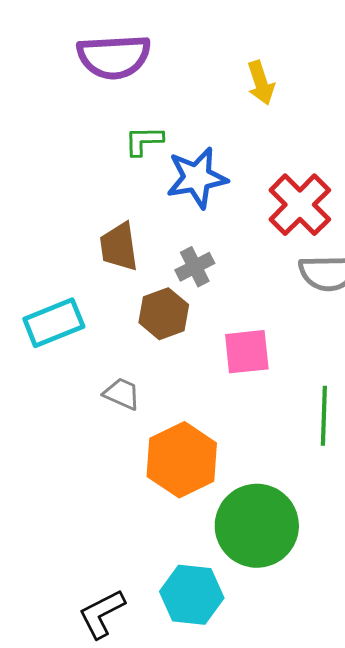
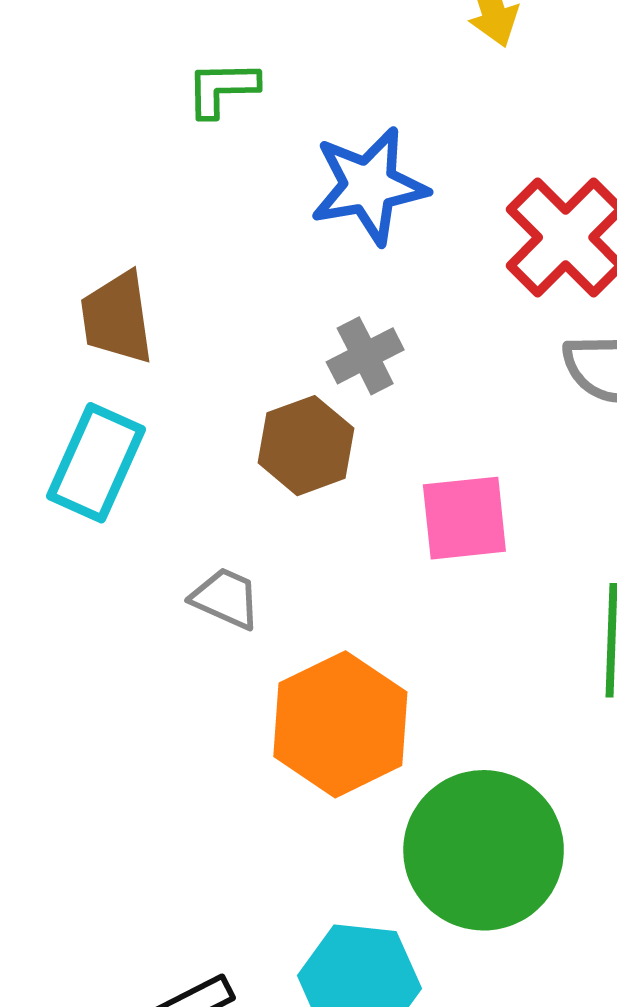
green L-shape: (144, 141) -> (222, 89), moved
brown trapezoid: (119, 247) -> (117, 318), moved
cyan rectangle: (54, 323) -> (96, 463), turned -44

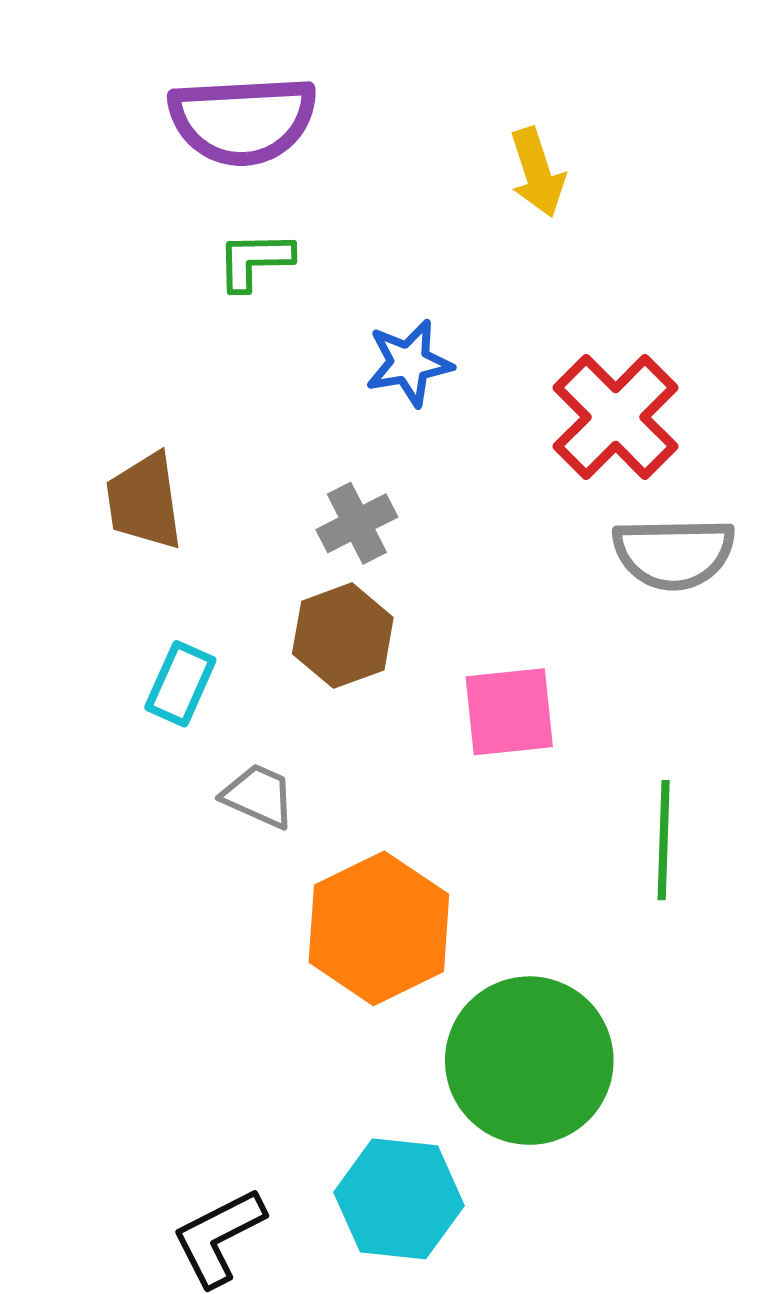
blue star: (369, 186) -> (409, 363), size x0.7
gray cross: (365, 356) -> (357, 523), moved
cyan rectangle: (96, 463) -> (180, 684), moved, size x0.7

